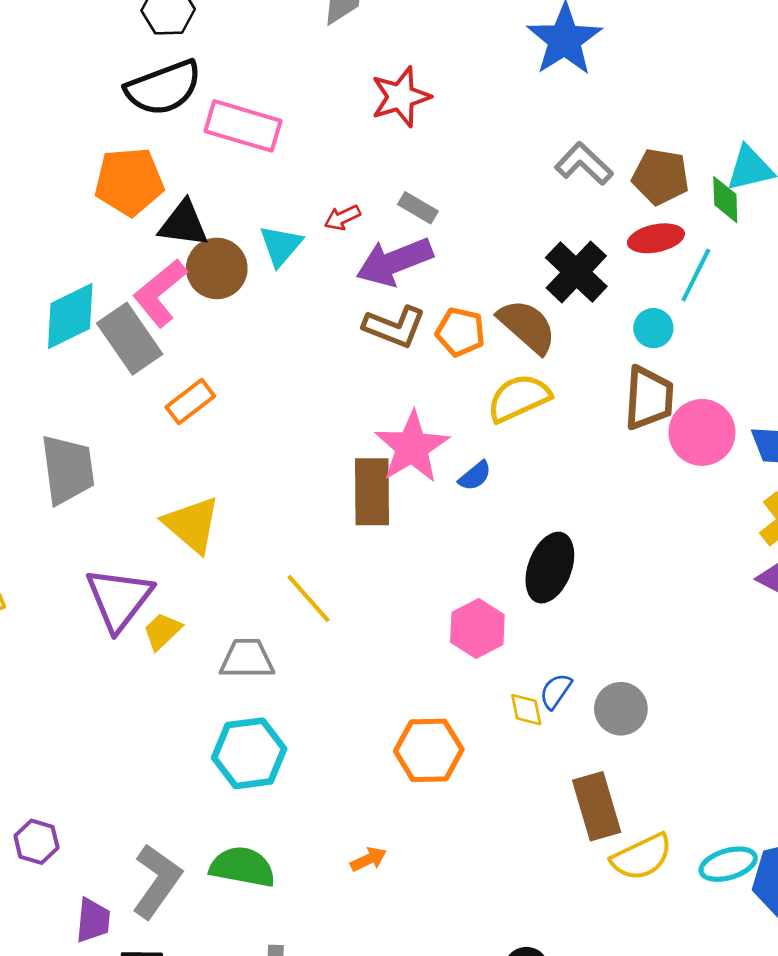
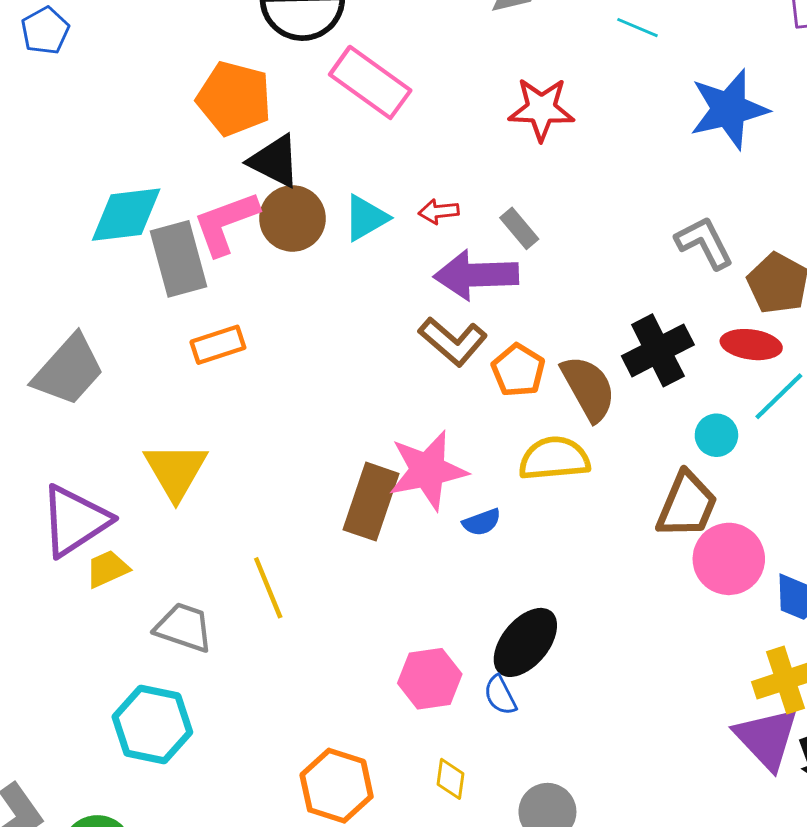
gray trapezoid: (68, 470) -> (69, 370), turned 30
blue semicircle: (556, 691) -> (500, 695), moved, turned -81

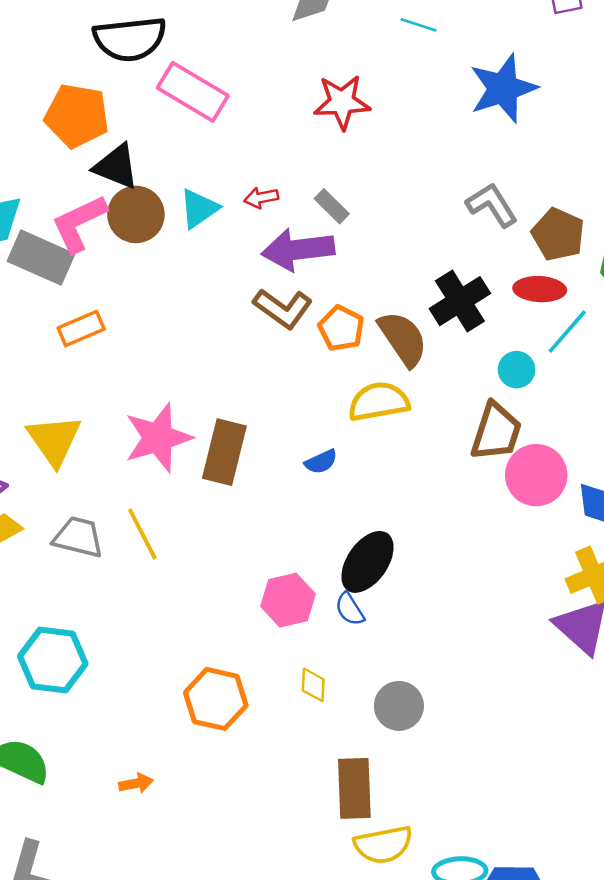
gray rectangle: (179, 259) -> (41, 258), turned -46
pink star: (428, 470) -> (158, 438), moved
gray trapezoid: (184, 627) -> (78, 537), moved

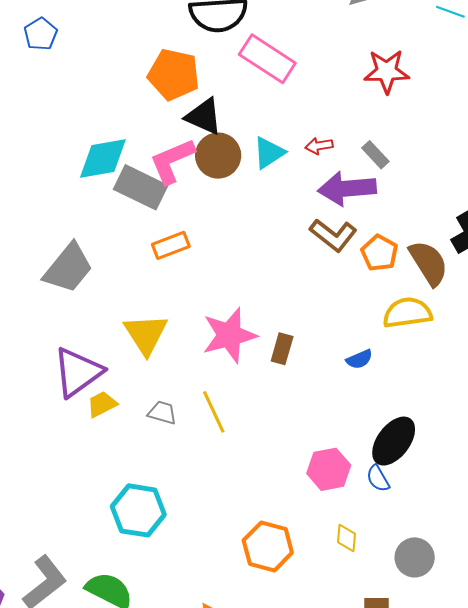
brown rectangle: (224, 452) -> (282, 349), size x0.6
gray trapezoid: (78, 537) -> (162, 413), size x0.7

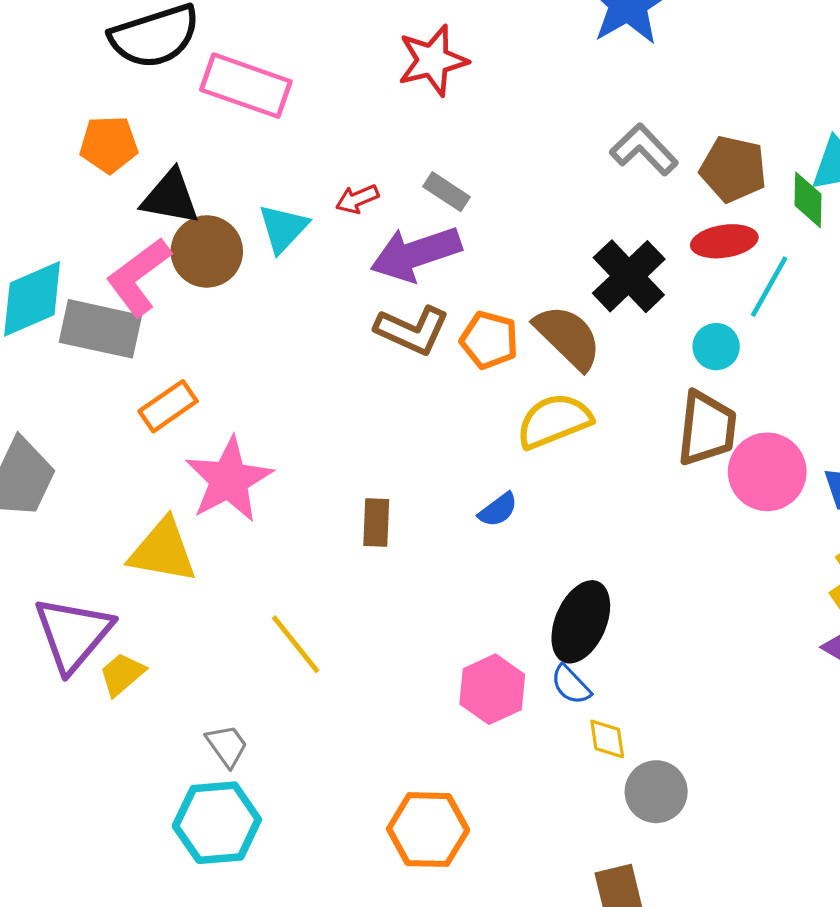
orange pentagon: (174, 75) -> (109, 144), size x0.7
yellow triangle: (146, 334) -> (163, 551), turned -33
pink star: (229, 335) -> (229, 480), moved
gray trapezoid: (162, 413) -> (227, 746), moved, turned 52
yellow diamond: (346, 538) -> (607, 739), moved

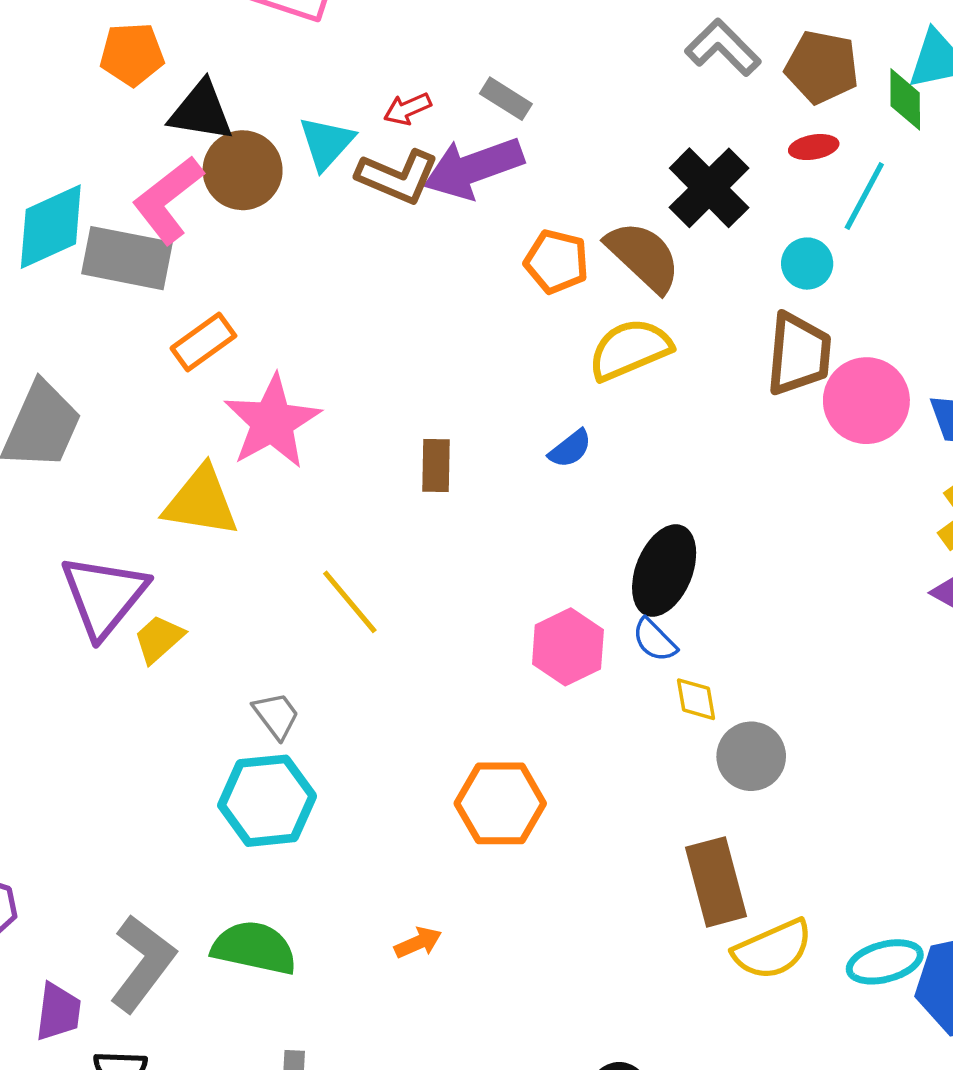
red ellipse: (724, 241) -> (814, 147), size x0.7
brown L-shape: (412, 330) -> (398, 177), moved

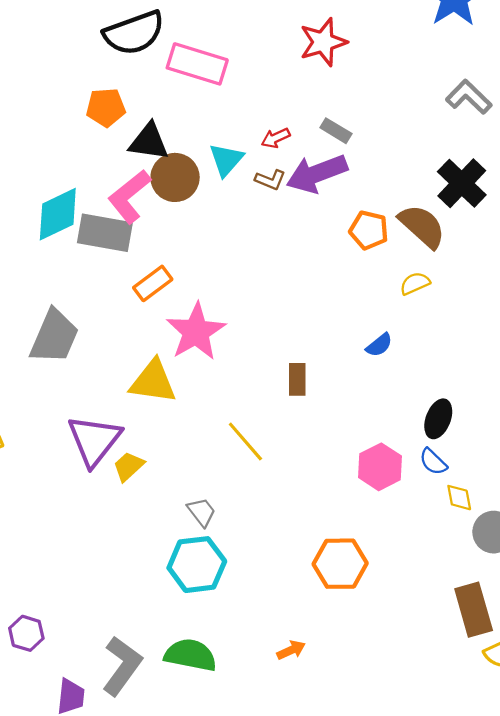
brown L-shape: (398, 177) -> (270, 180), size x0.6
yellow semicircle: (630, 349) -> (415, 283), size x0.6
brown rectangle: (436, 466) -> (297, 379), moved
black ellipse: (664, 571) -> (438, 419), size x0.7

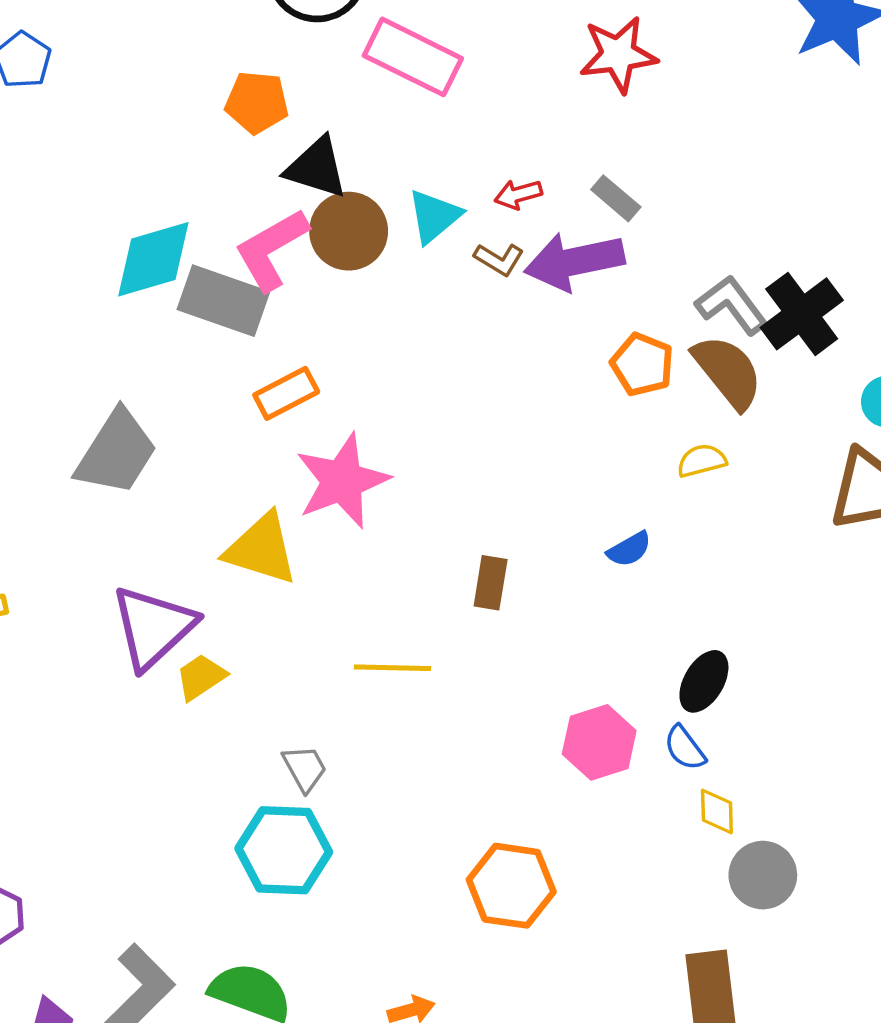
gray L-shape: (469, 97) -> (732, 305), moved
yellow line: (245, 441) -> (393, 668), turned -57

